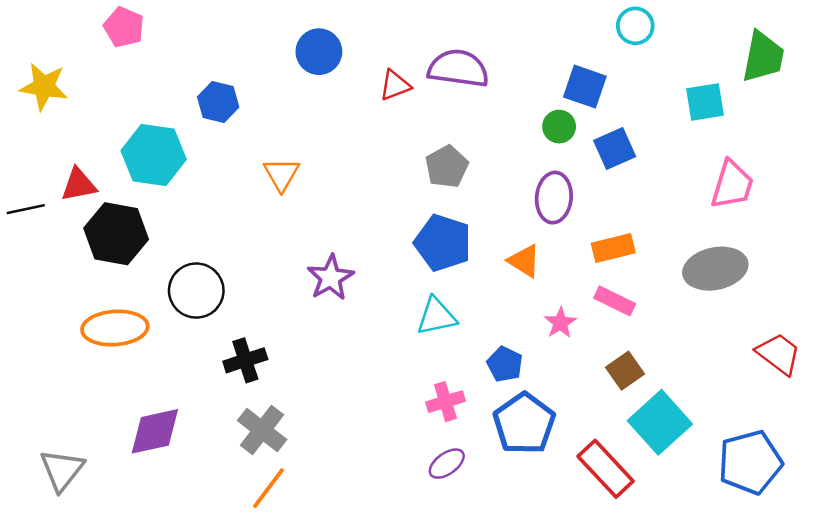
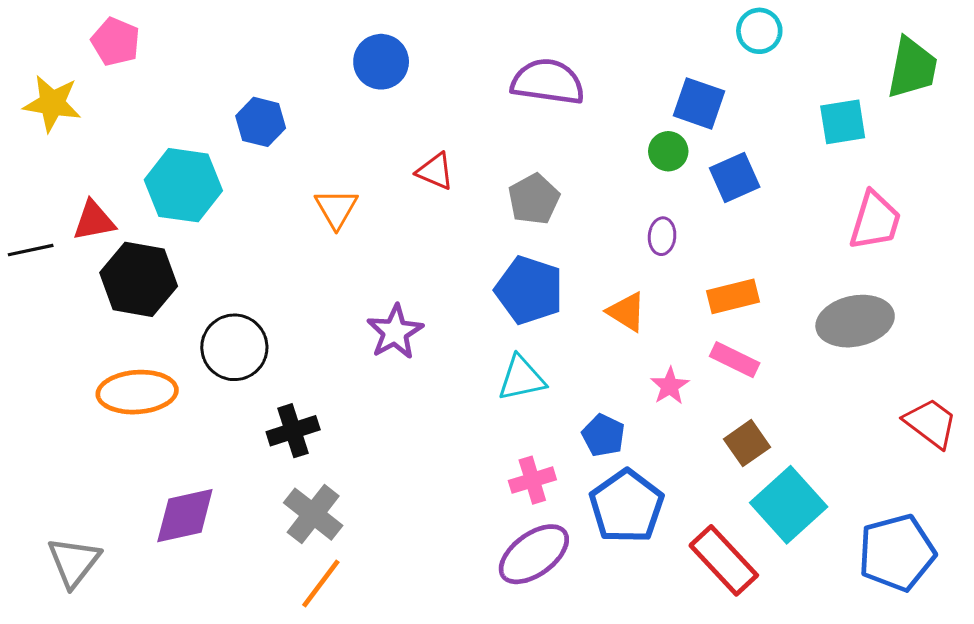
pink pentagon: (124, 27) -> (116, 42), moved
red triangle: (395, 85) -> (435, 171), moved, turned 44
purple ellipse: (554, 198) -> (662, 236), size x0.6
purple ellipse: (447, 464) -> (534, 554), size x1.6

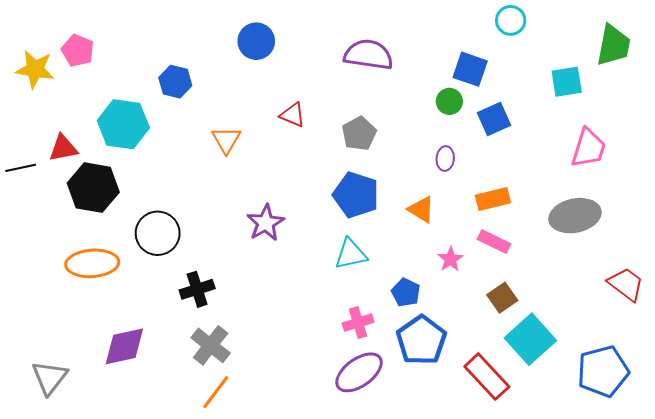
pink pentagon: (116, 42) -> (78, 51), moved

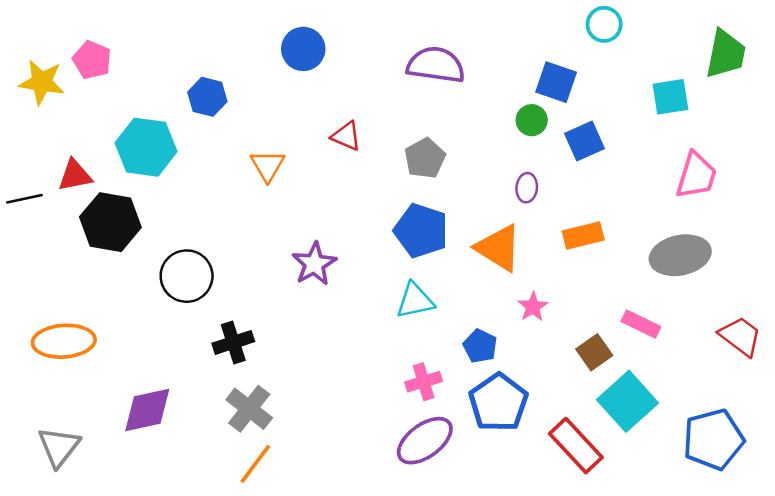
orange triangle: (421, 209) -> (498, 248), size x1.5
pink rectangle: (494, 242) -> (641, 324), moved
orange ellipse: (92, 263) -> (64, 341), moved

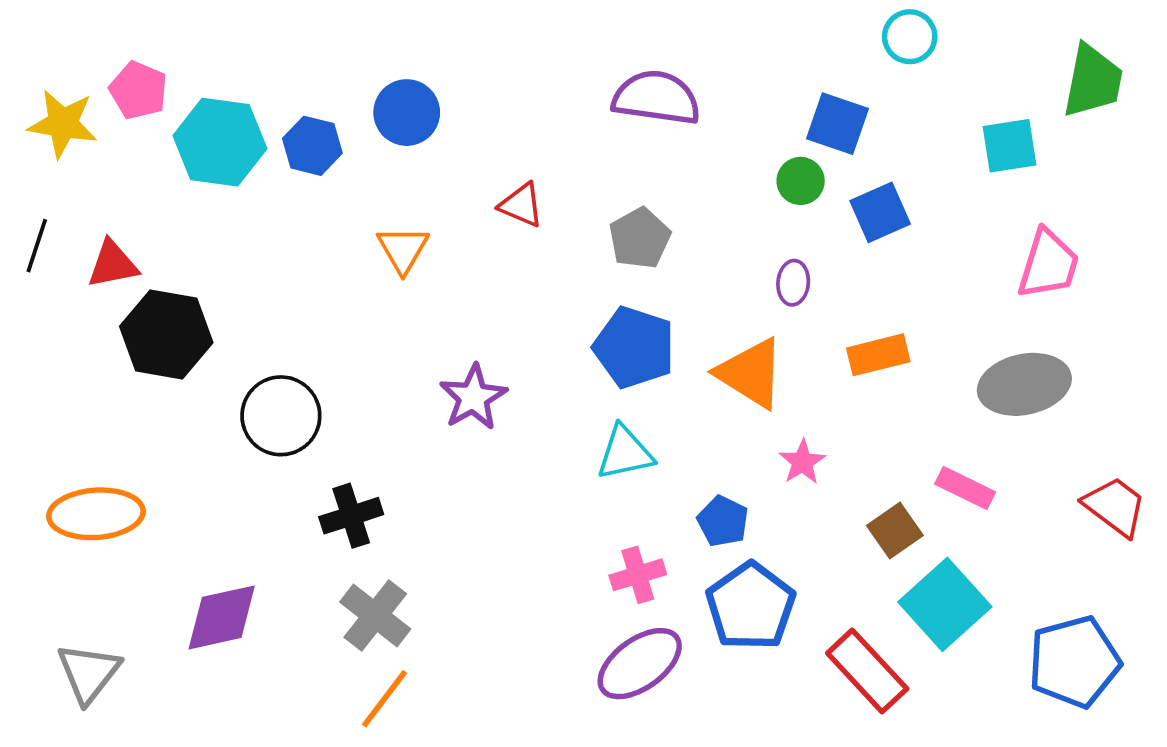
blue circle: (303, 49) -> (407, 113), moved
cyan hexagon: (146, 147) -> (220, 142), moved
black line: (24, 199) -> (37, 246), moved, turned -60

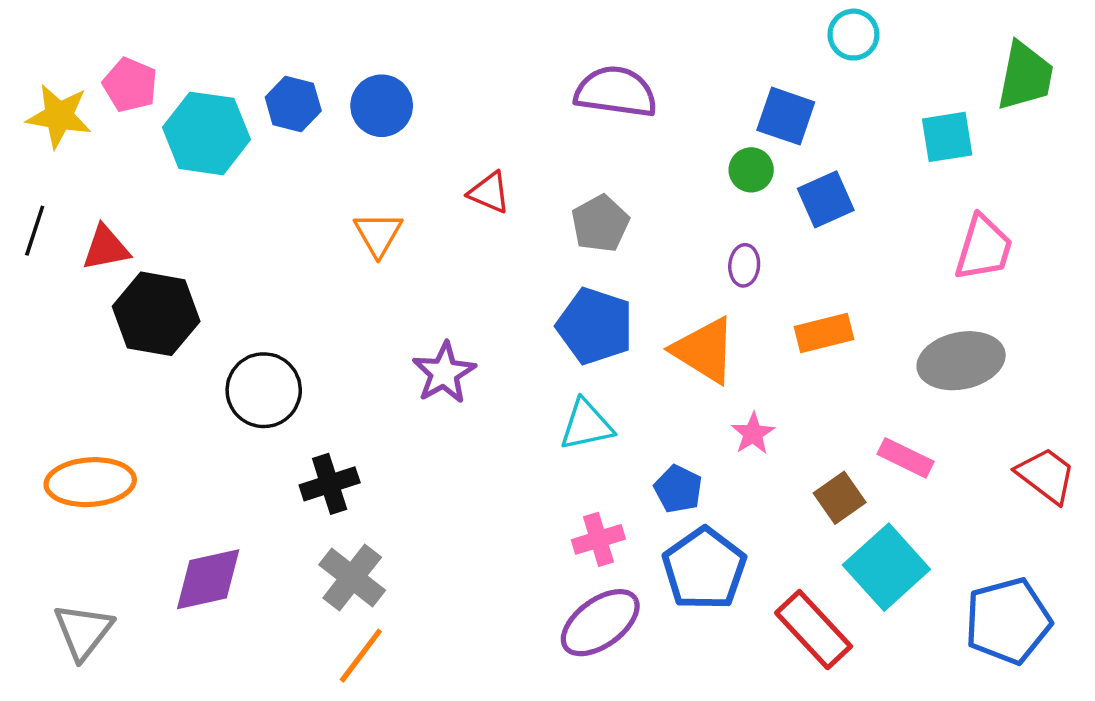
blue hexagon: (312, 146) -> (293, 104), moved

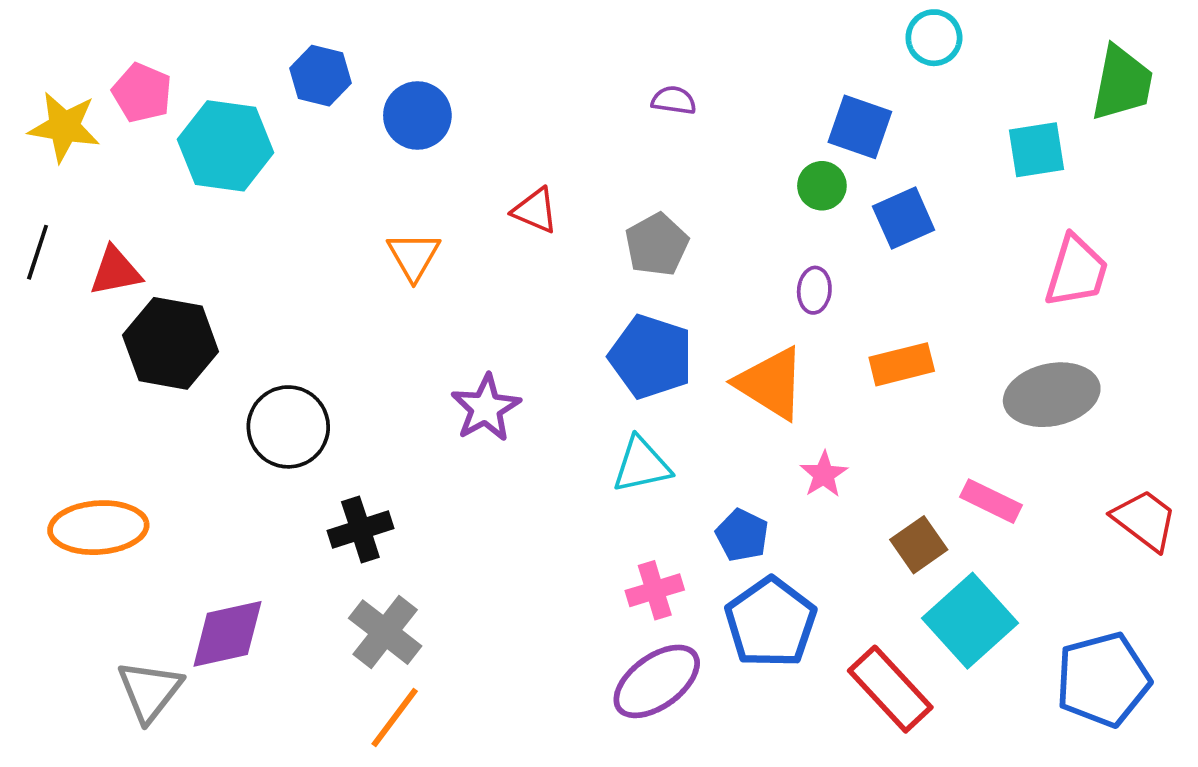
purple semicircle: (616, 92) -> (674, 100), size x0.5
blue hexagon: (293, 104) -> (321, 76), moved
gray triangle: (83, 631) -> (150, 691), moved

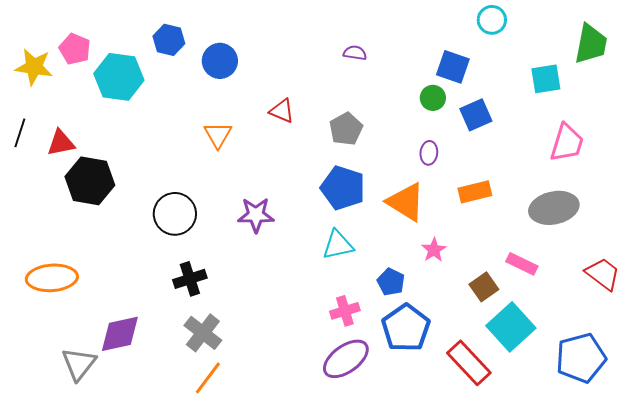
purple star: (486, 408) -> (256, 215), turned 30
black circle: (288, 427) -> (175, 214), moved

